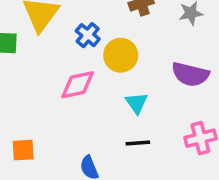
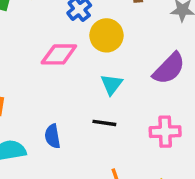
purple semicircle: (190, 74) -> (169, 68), turned -72

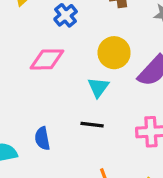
yellow circle: (106, 35) -> (114, 53), moved

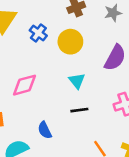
yellow circle: (114, 53) -> (70, 42), moved
pink diamond: (47, 59) -> (25, 85), moved

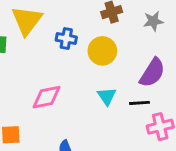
blue cross: (38, 33) -> (66, 39), turned -30
black line: (79, 110) -> (140, 103), moved

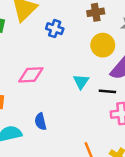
yellow circle: (102, 51) -> (103, 45), moved

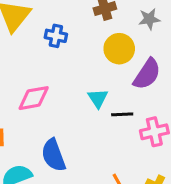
black line: (107, 91) -> (122, 114), moved
blue semicircle: (41, 121) -> (53, 155), size x1.5

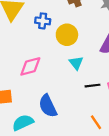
yellow circle: (119, 49) -> (67, 35), moved
black line: (122, 114) -> (93, 86), moved

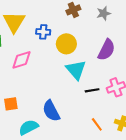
cyan triangle: (76, 63) -> (76, 70), size x1.5
pink diamond: (30, 66) -> (21, 60), moved

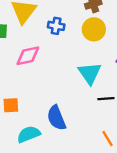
yellow circle: (66, 44) -> (94, 29), moved

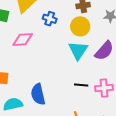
cyan triangle: (90, 73) -> (78, 50), moved

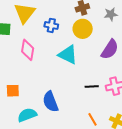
pink diamond: (23, 40) -> (28, 50), turned -70
cyan triangle: (78, 50) -> (68, 55), moved, turned -30

